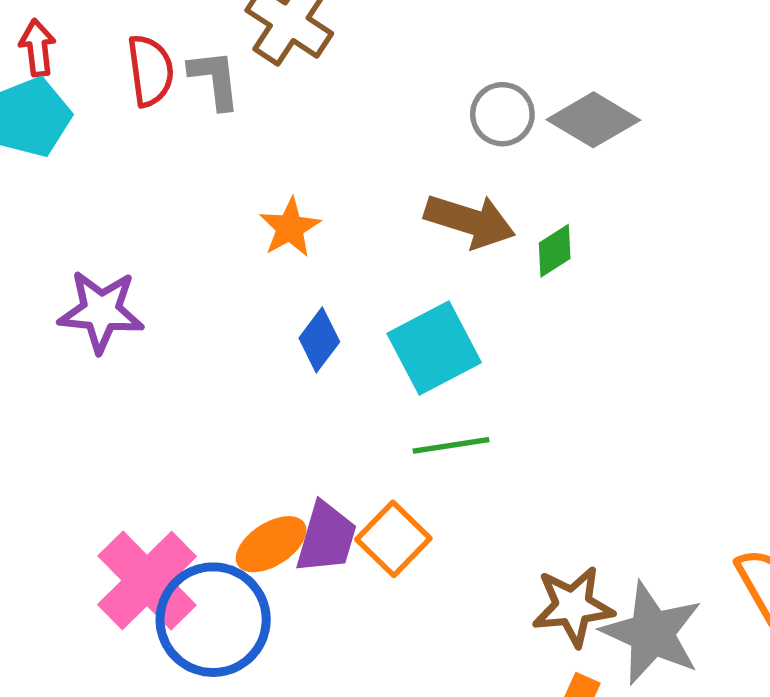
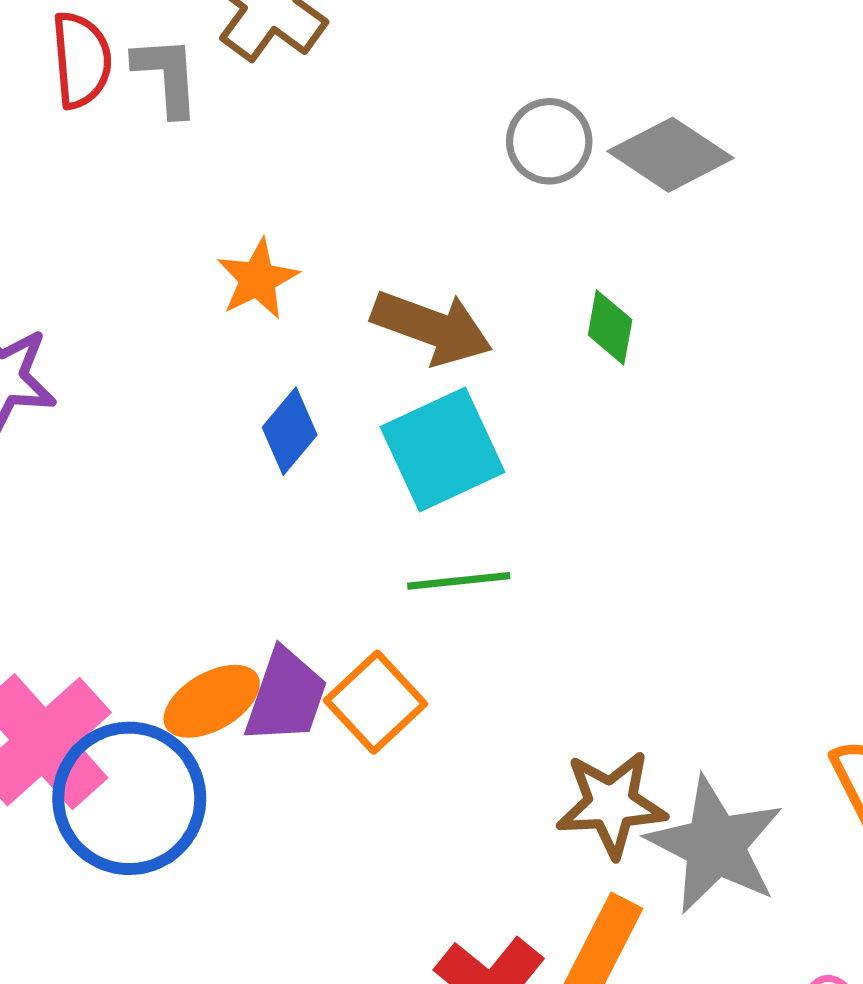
brown arrow: (470, 221) -> (432, 327), moved
green diamond: (555, 251) -> (610, 327), turned -50

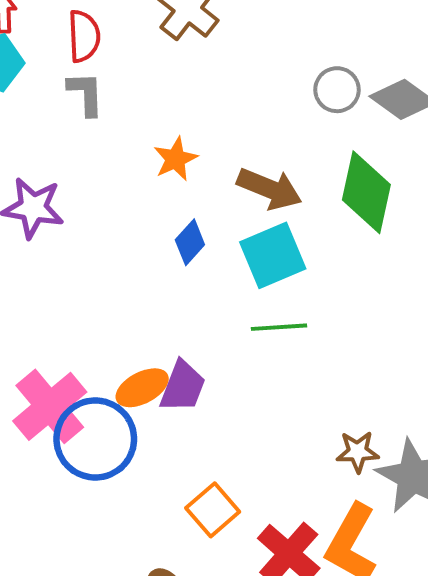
gray L-shape: (167, 76) -> (86, 94), moved
green diamond: (610, 327) -> (366, 192), size x2.0
orange square: (376, 702) -> (213, 510), moved
brown star: (611, 804) -> (358, 452), size x0.7

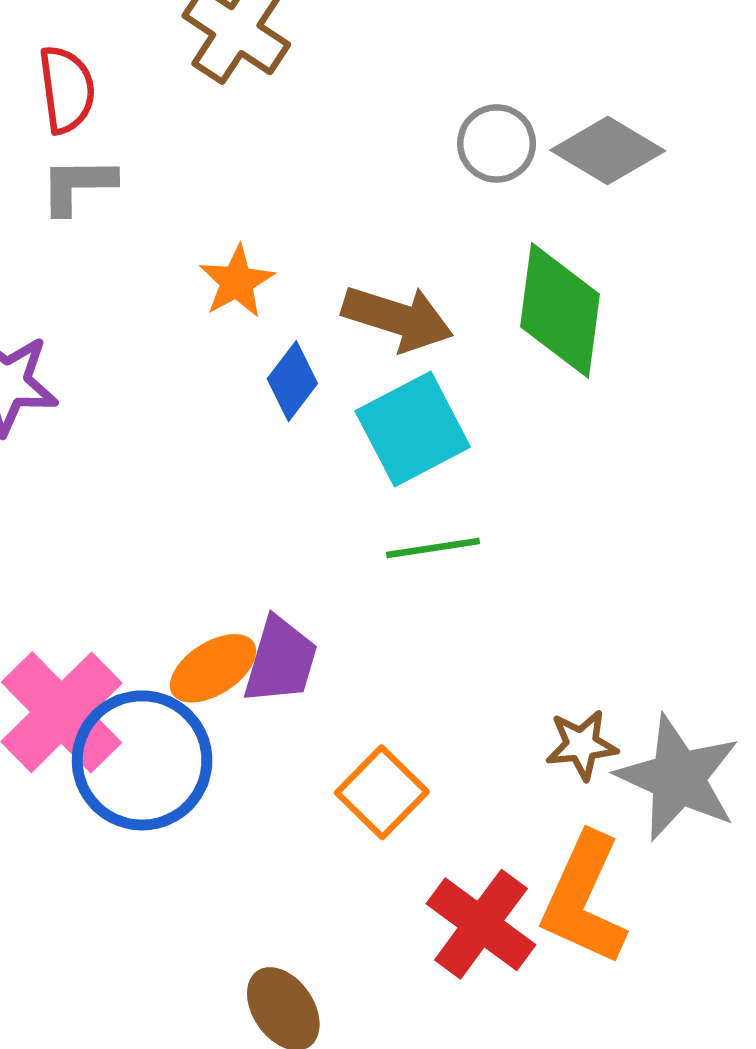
gray L-shape: (86, 94) -> (78, 185), turned -84
blue diamond: (190, 242) -> (292, 381), moved
orange square: (213, 510) -> (382, 792), moved

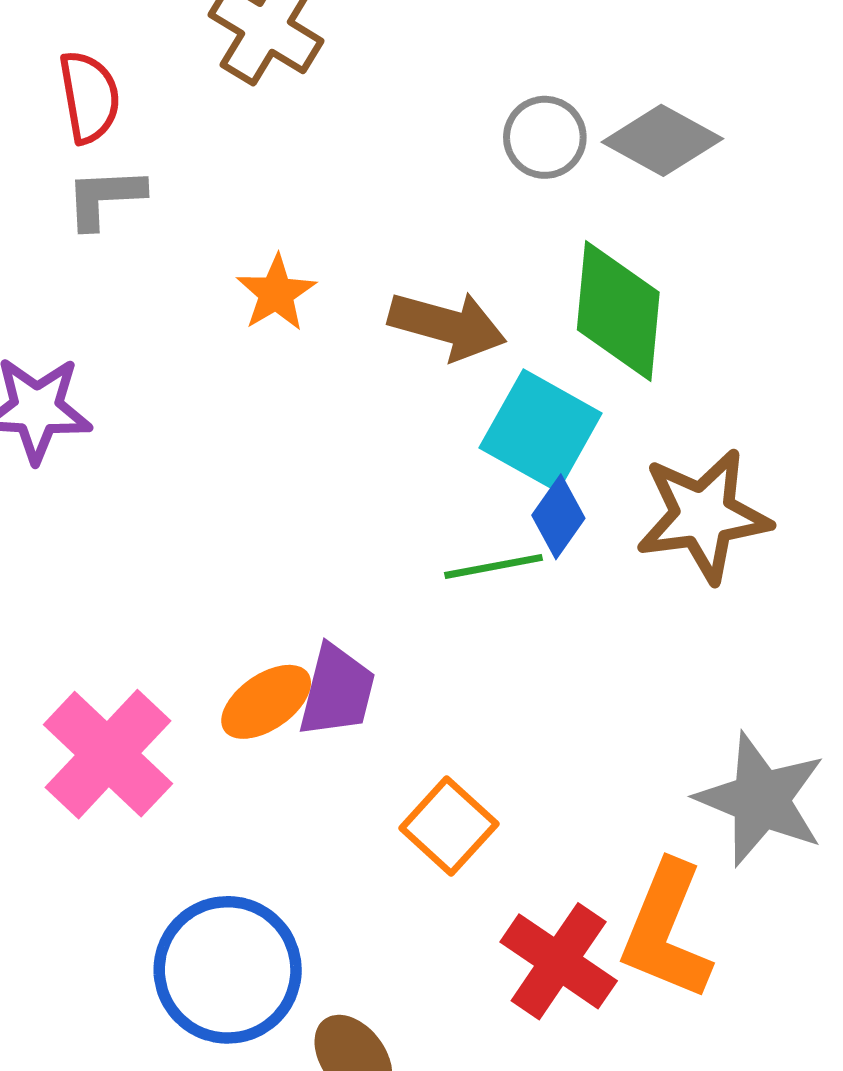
blue diamond: (292, 381) -> (558, 517), moved
cyan square: (413, 429) -> (541, 431), moved, turned -31
brown star: (582, 745) -> (703, 516), moved, size x1.8
blue circle: (142, 760) -> (228, 970), moved

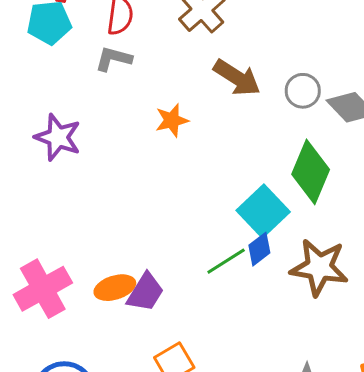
brown arrow: (447, 325) -> (237, 78), moved
green line: (493, 566) -> (226, 261), turned -39

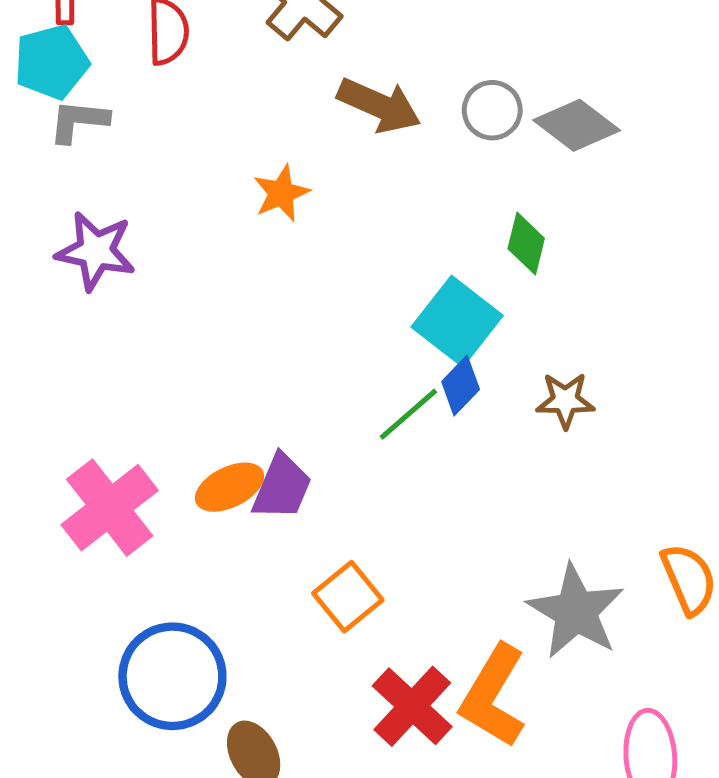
gray L-shape: (113, 59) -> (79, 121), moved
green diamond: (311, 172) -> (526, 243), size x0.6
brown star: (319, 267) -> (565, 400), size x0.6

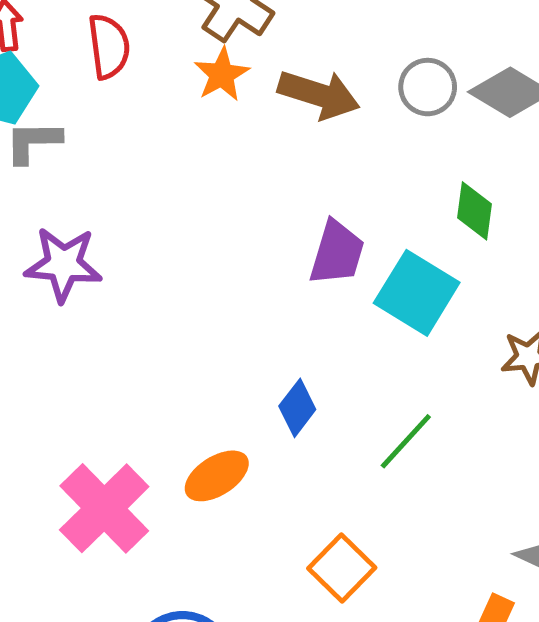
orange star: (281, 193) -> (222, 74), moved
blue diamond: (461, 385) -> (297, 408), moved
green line: (408, 414) -> (406, 441), moved
purple trapezoid: (282, 487) -> (337, 253), moved

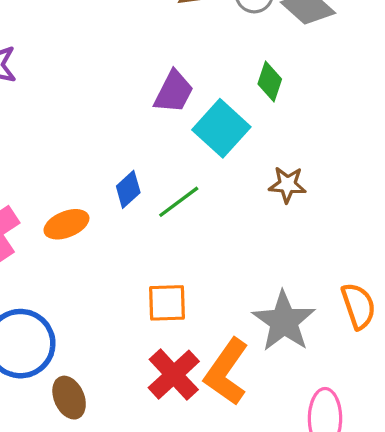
green line: (406, 441) -> (179, 202), moved
orange square: (342, 568) -> (167, 303), moved, turned 33

